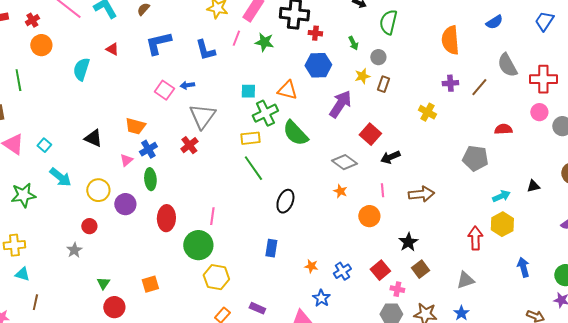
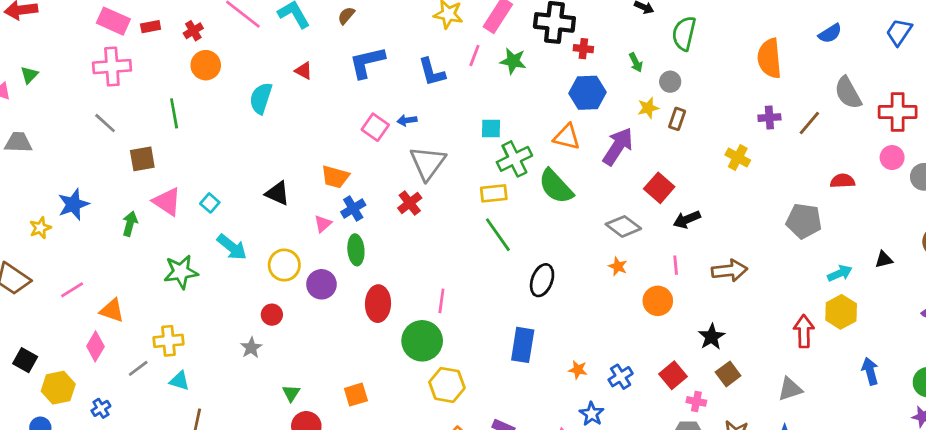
orange triangle: (287, 90) -> (567, 137), moved
blue rectangle: (271, 248) -> (523, 345), size x1.4

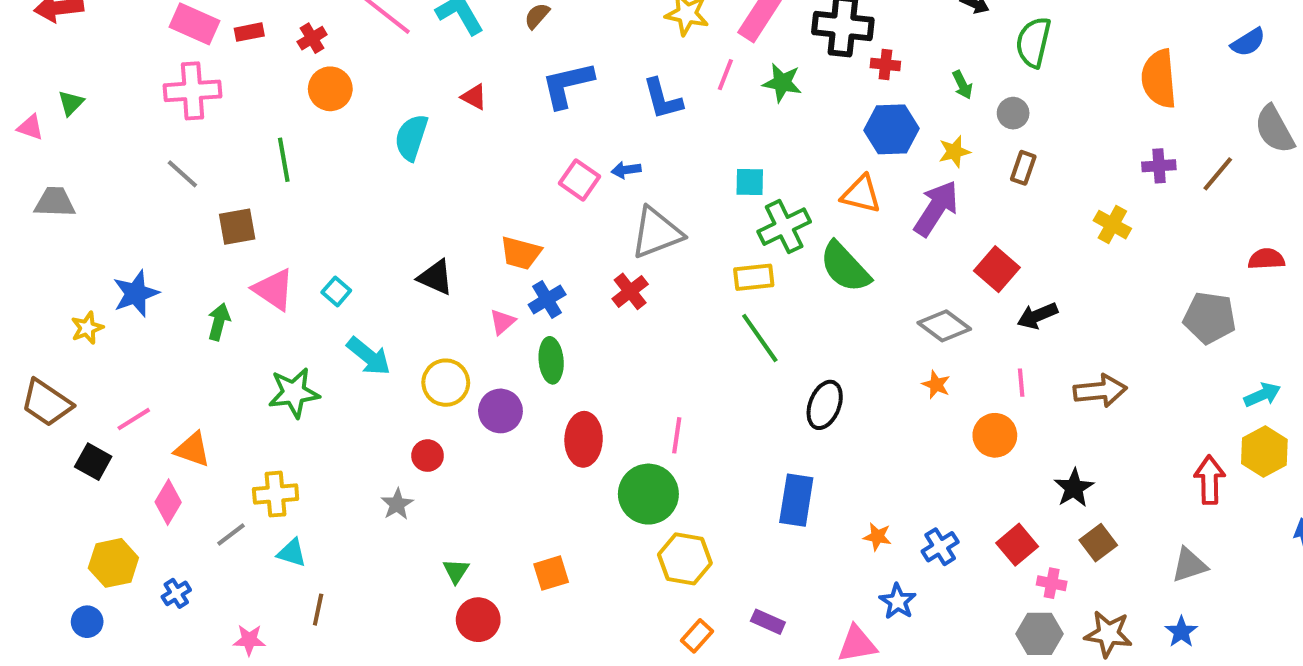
yellow star: (648, 108) -> (954, 152), moved
gray triangle: (428, 163) -> (656, 233), turned 33
black square: (25, 360) -> (93, 462), moved

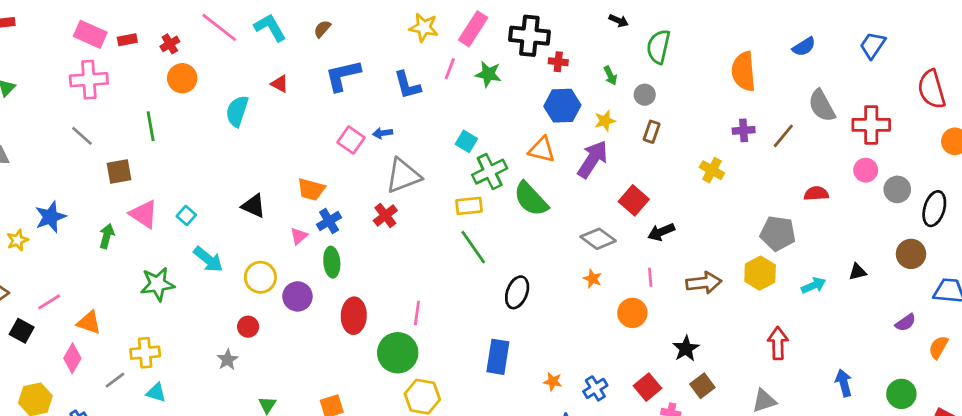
cyan square: (750, 182) -> (466, 141), turned 30
yellow hexagon: (1264, 451) -> (760, 273), moved

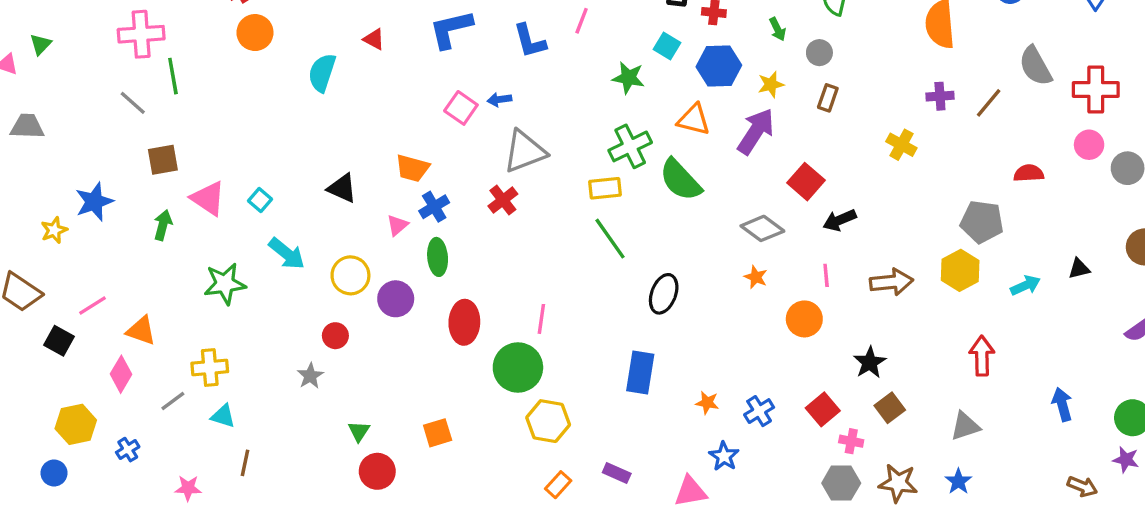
green star: (488, 74) -> (628, 78), moved
green line: (151, 126) -> (173, 76), moved
cyan square: (466, 141) -> (667, 46), moved
brown square: (119, 172) -> (163, 160), moved

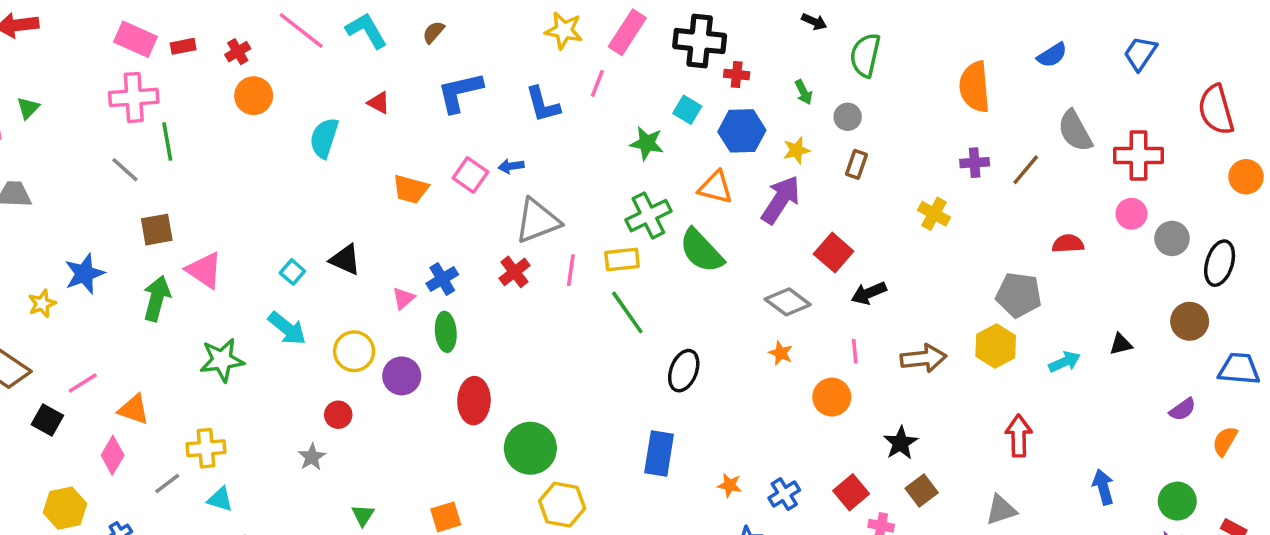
orange trapezoid: (412, 168) -> (411, 189), moved
cyan square: (260, 200) -> (292, 272), moved
green arrow: (163, 225) -> (157, 298), size x1.4
pink line: (541, 319) -> (571, 270), moved

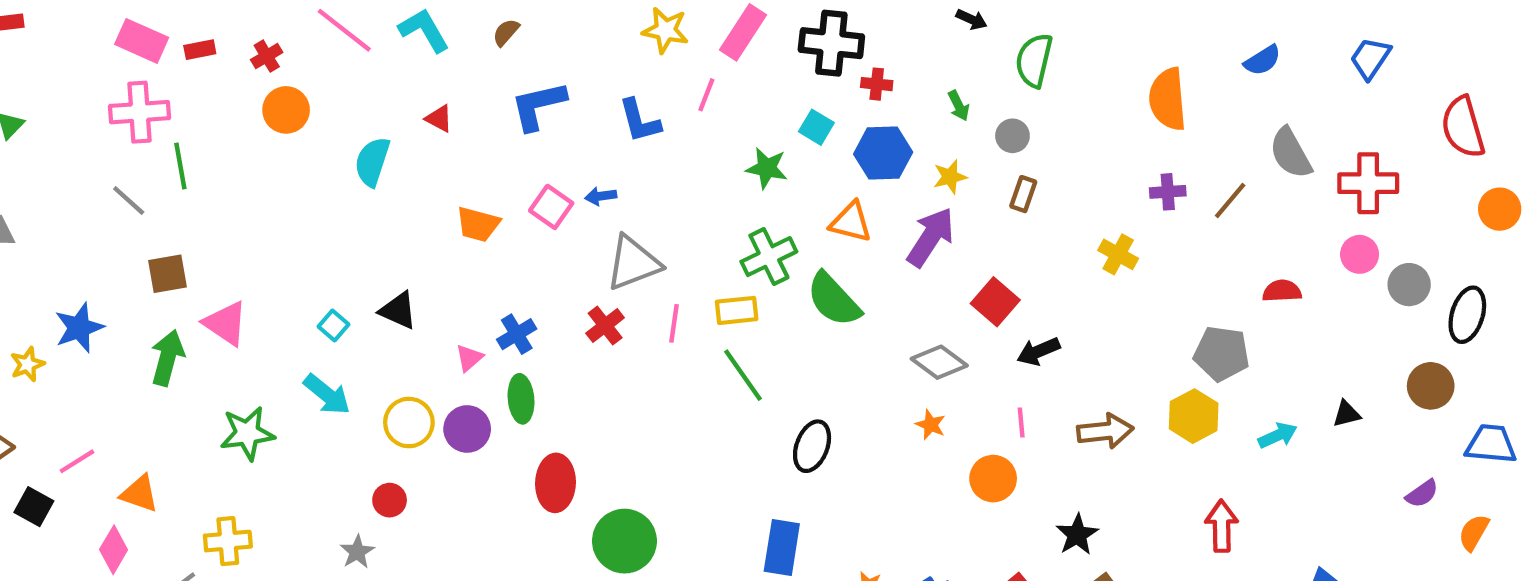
purple circle: (402, 376) -> (467, 429), moved

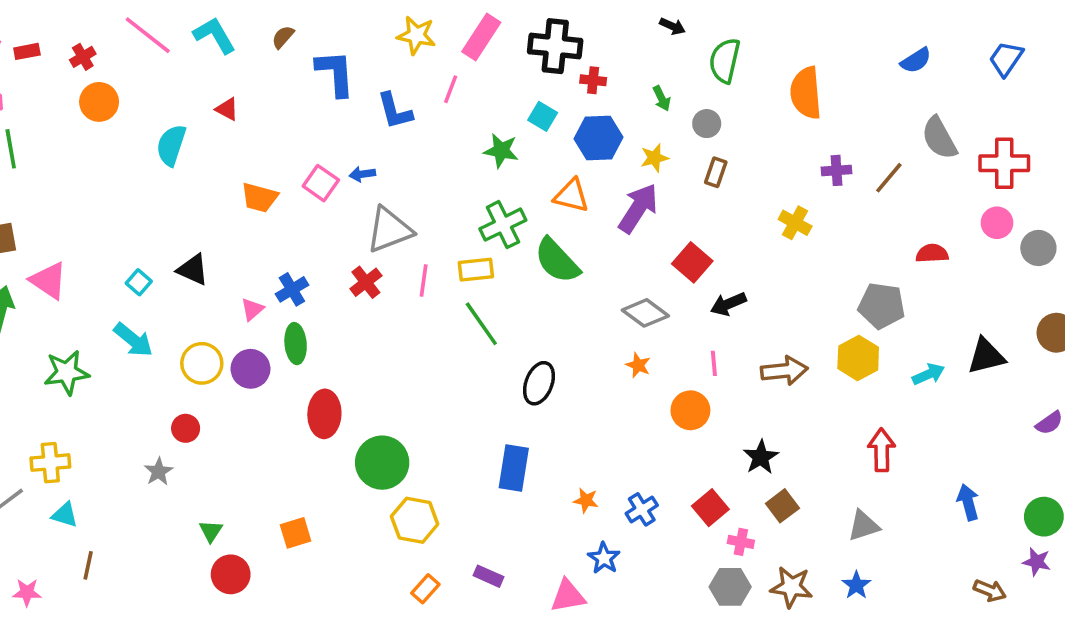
orange semicircle: (1168, 99) -> (806, 93), moved
blue L-shape: (538, 106) -> (335, 73), moved, turned 99
black triangle: (1347, 414) -> (986, 356), size x1.6

